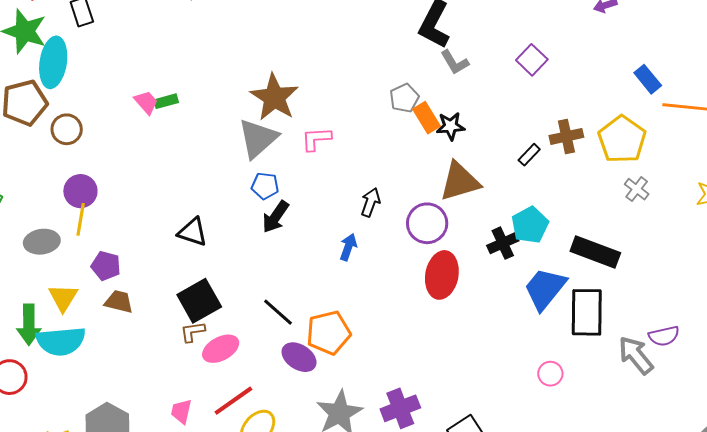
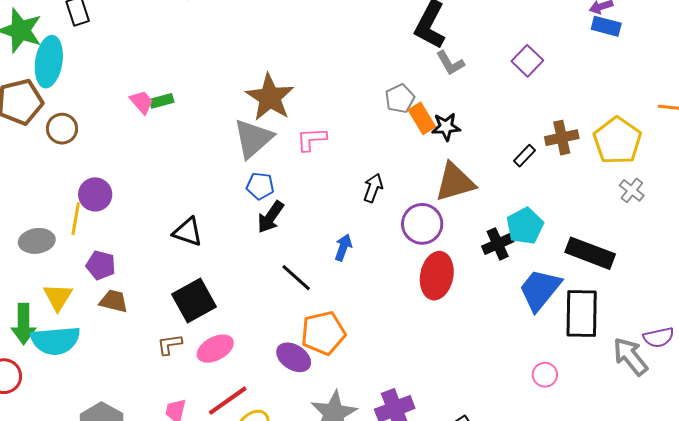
blue rectangle: (648, 79) -> (606, 26), moved, turned -36
purple circle: (80, 191) -> (95, 194), moved
black arrow: (370, 202) -> (373, 188), moved
black line: (278, 312) -> (296, 278), moved
brown L-shape: (193, 332) -> (170, 344), moved

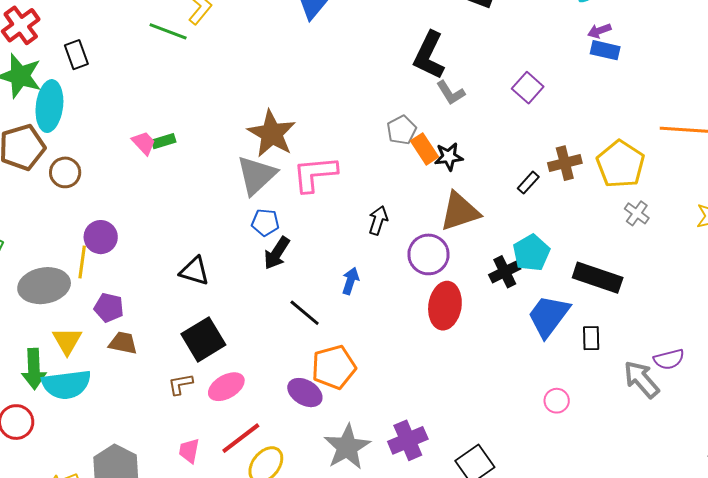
pink L-shape: (312, 139) -> (315, 174), size x1.5
gray ellipse: (37, 241) -> (44, 286), size x1.4
black rectangle: (582, 313) -> (591, 338), size x0.5

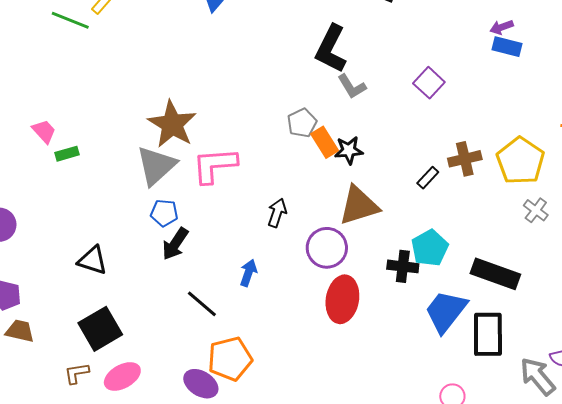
green rectangle: (164, 141) -> (67, 154), moved
black cross: (505, 272) -> (403, 266), turned 32
black rectangle: (591, 338) -> (488, 334), size x1.8

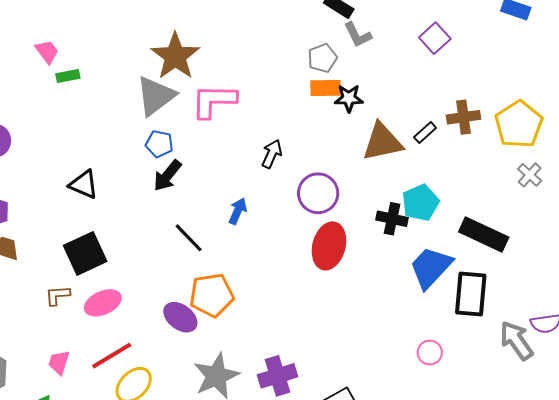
gray pentagon: (302, 123) -> (322, 58), moved
orange rectangle: (325, 142) -> (325, 88), turned -64
brown triangle: (359, 205) -> (382, 142), moved

